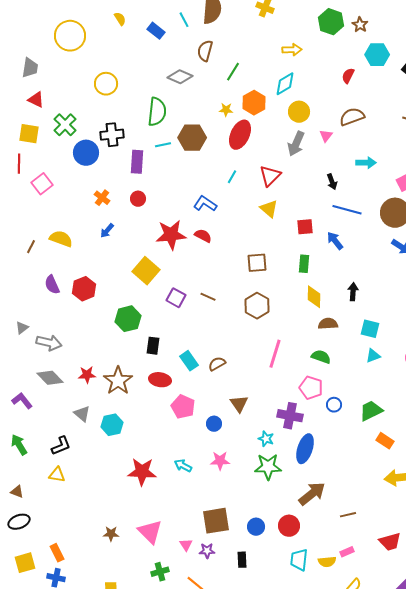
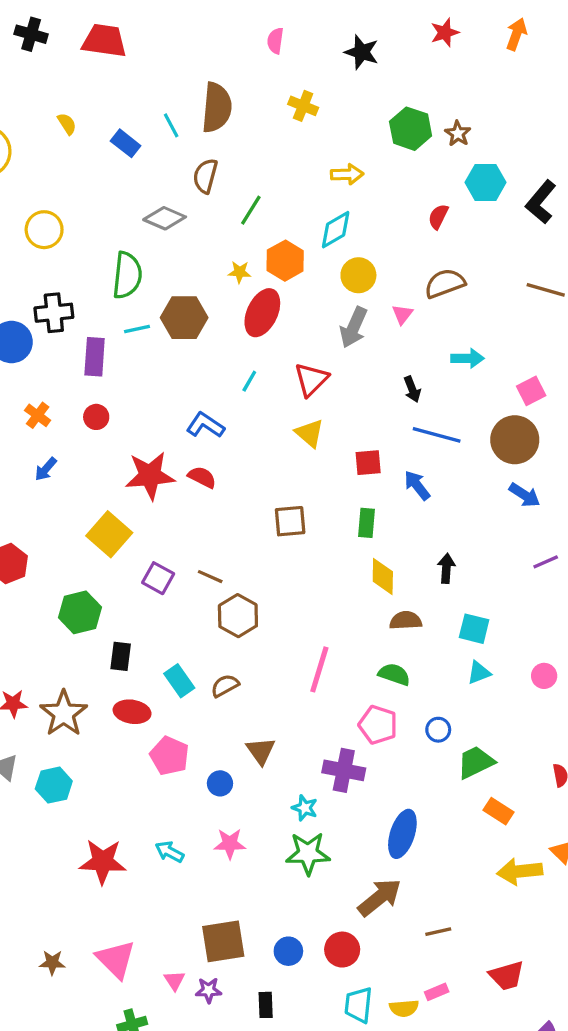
brown hexagon: (257, 306) -> (238, 616), moved
blue circle: (334, 405) -> (438, 730), moved
blue ellipse: (305, 449) -> (402, 834), moved

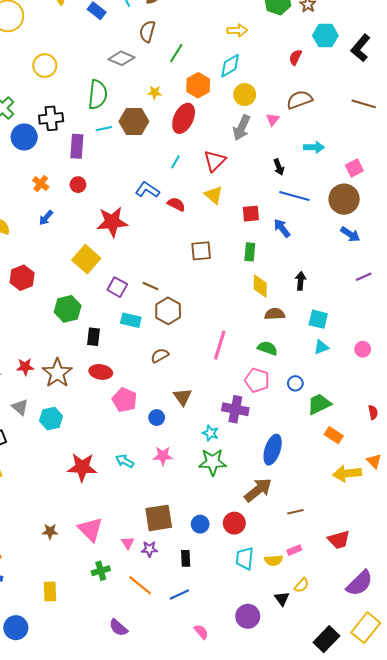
yellow star: (240, 272) -> (155, 92), moved
red semicircle: (202, 477) -> (176, 204), moved
cyan rectangle: (179, 681) -> (131, 320), moved, turned -42

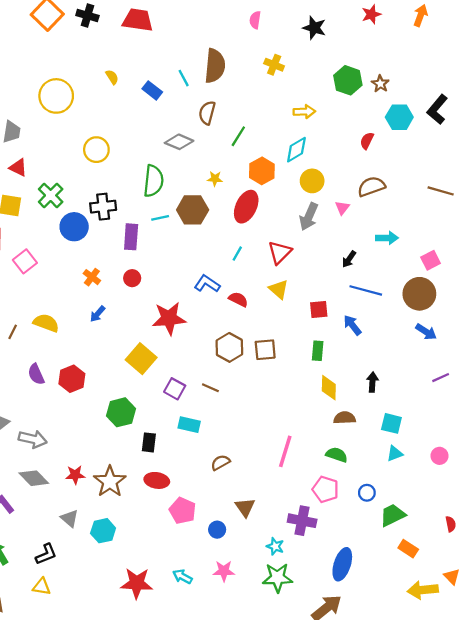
black L-shape: (361, 48) -> (437, 109), moved
black arrow: (279, 167) -> (349, 259), turned 56
brown hexagon: (168, 311) -> (229, 347), moved

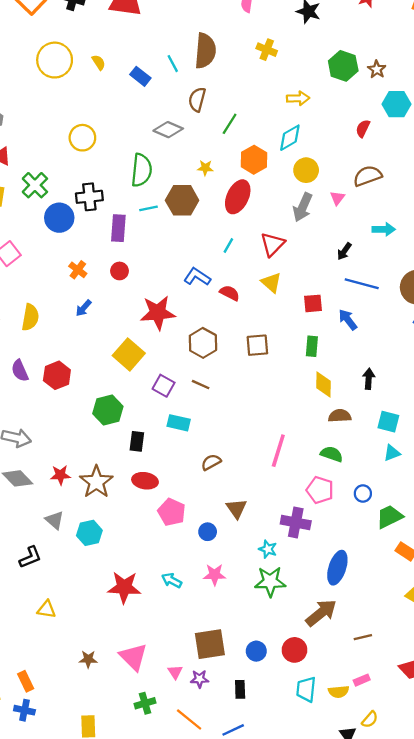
yellow circle: (56, 96) -> (55, 60), moved
yellow semicircle: (46, 323) -> (30, 317), turned 80
brown hexagon: (229, 347) -> (203, 343), moved
yellow triangle: (42, 587) -> (46, 609), moved

